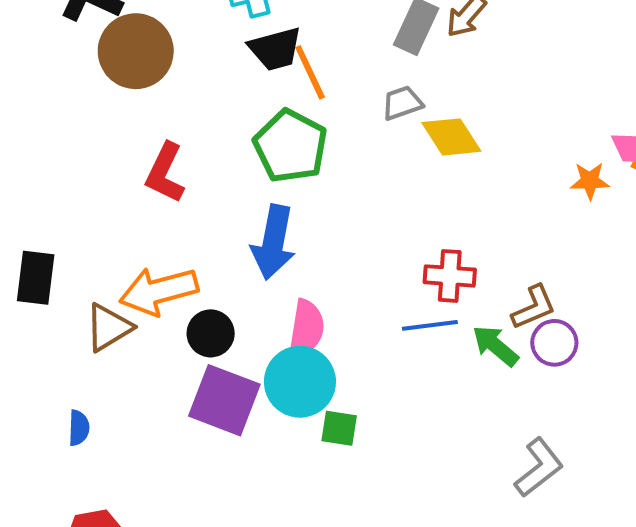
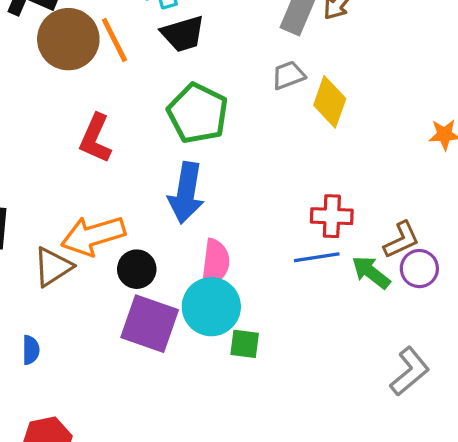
orange line: (310, 72) -> (114, 40), moved
yellow diamond: (451, 137) -> (330, 102), turned 54

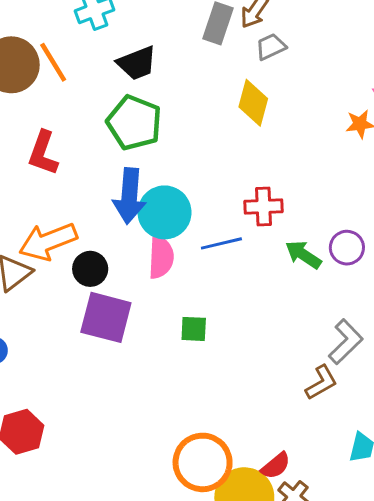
black trapezoid: (183, 34) -> (137, 63), moved
gray trapezoid: (288, 75) -> (271, 47), moved
brown L-shape: (401, 240) -> (321, 383), moved
blue line: (317, 257) -> (221, 243), moved
cyan circle: (211, 307) -> (165, 212), moved

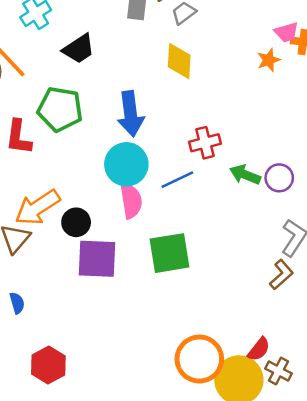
green pentagon: (134, 123) -> (60, 109), moved
blue arrow: (129, 196) -> (131, 114), moved
purple circle: (347, 248) -> (279, 178), moved
green square: (194, 329) -> (170, 253), size x1.8

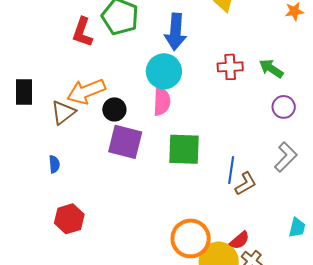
green arrow: (245, 175) -> (271, 68), moved
blue line: (177, 180) -> (231, 170), moved, turned -68
brown L-shape: (281, 275) -> (246, 184), moved

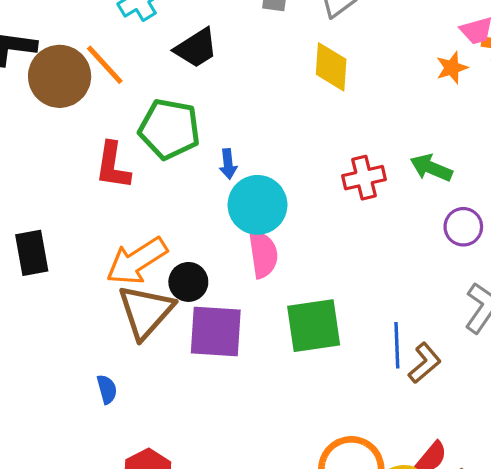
blue arrow: (175, 32) -> (228, 164), moved, size x0.5
black rectangle: (24, 92) -> (32, 253), moved
brown triangle: (63, 113) -> (146, 312), moved, size x1.4

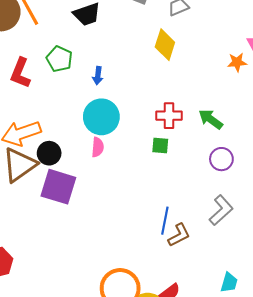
green pentagon: (169, 129) -> (59, 59), size x0.7
blue arrow: (228, 164) -> (98, 76), moved
pink semicircle: (263, 254) -> (98, 147), size x0.7
green square: (314, 326) -> (160, 146), moved, size x0.5

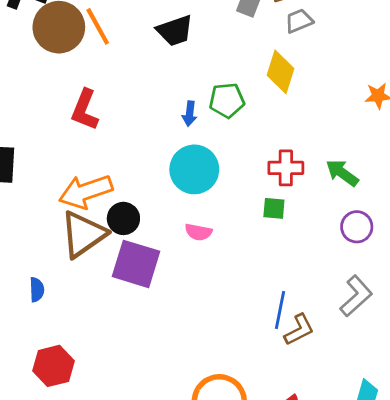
green pentagon: (59, 59) -> (227, 100), moved, turned -30
pink semicircle: (98, 147) -> (198, 232), moved, turned 96

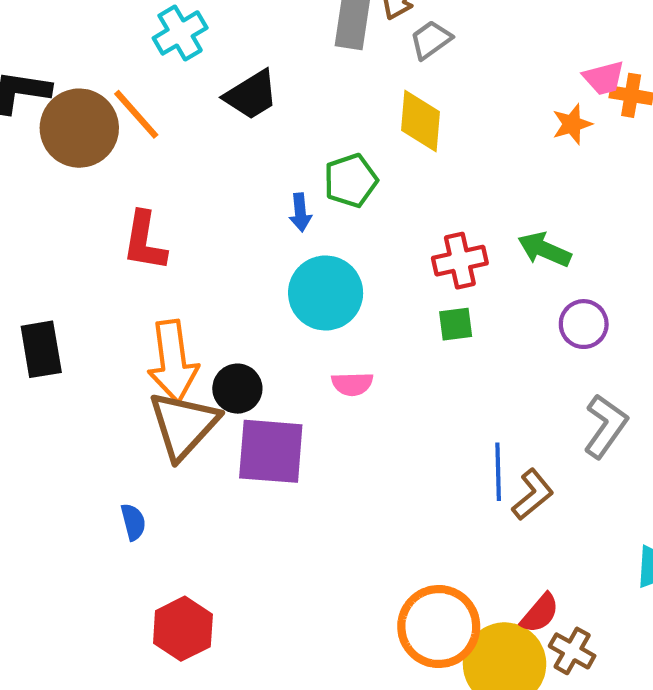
orange arrow: (86, 192) -> (173, 361), turned -66

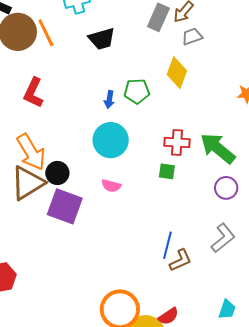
green arrow: (544, 249) -> (218, 148), size x1.5
orange arrow: (173, 361) -> (31, 152), turned -39

